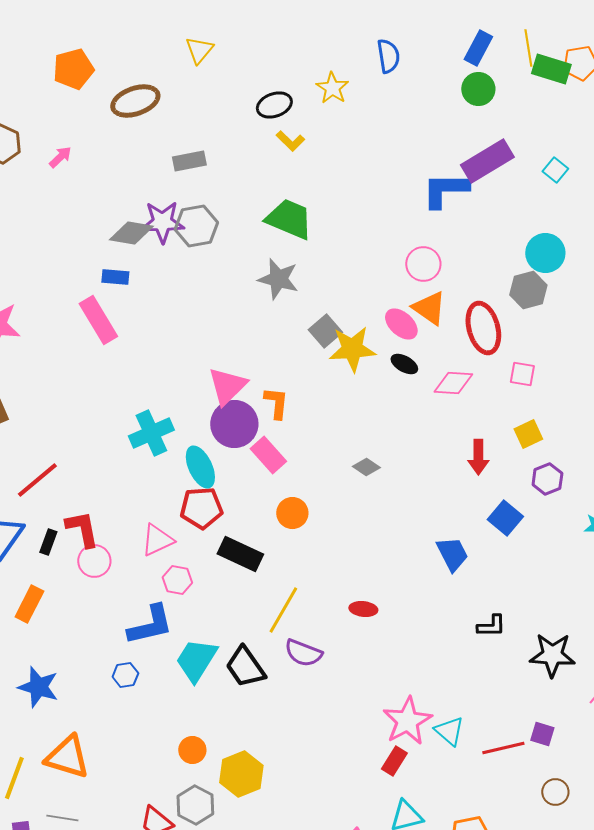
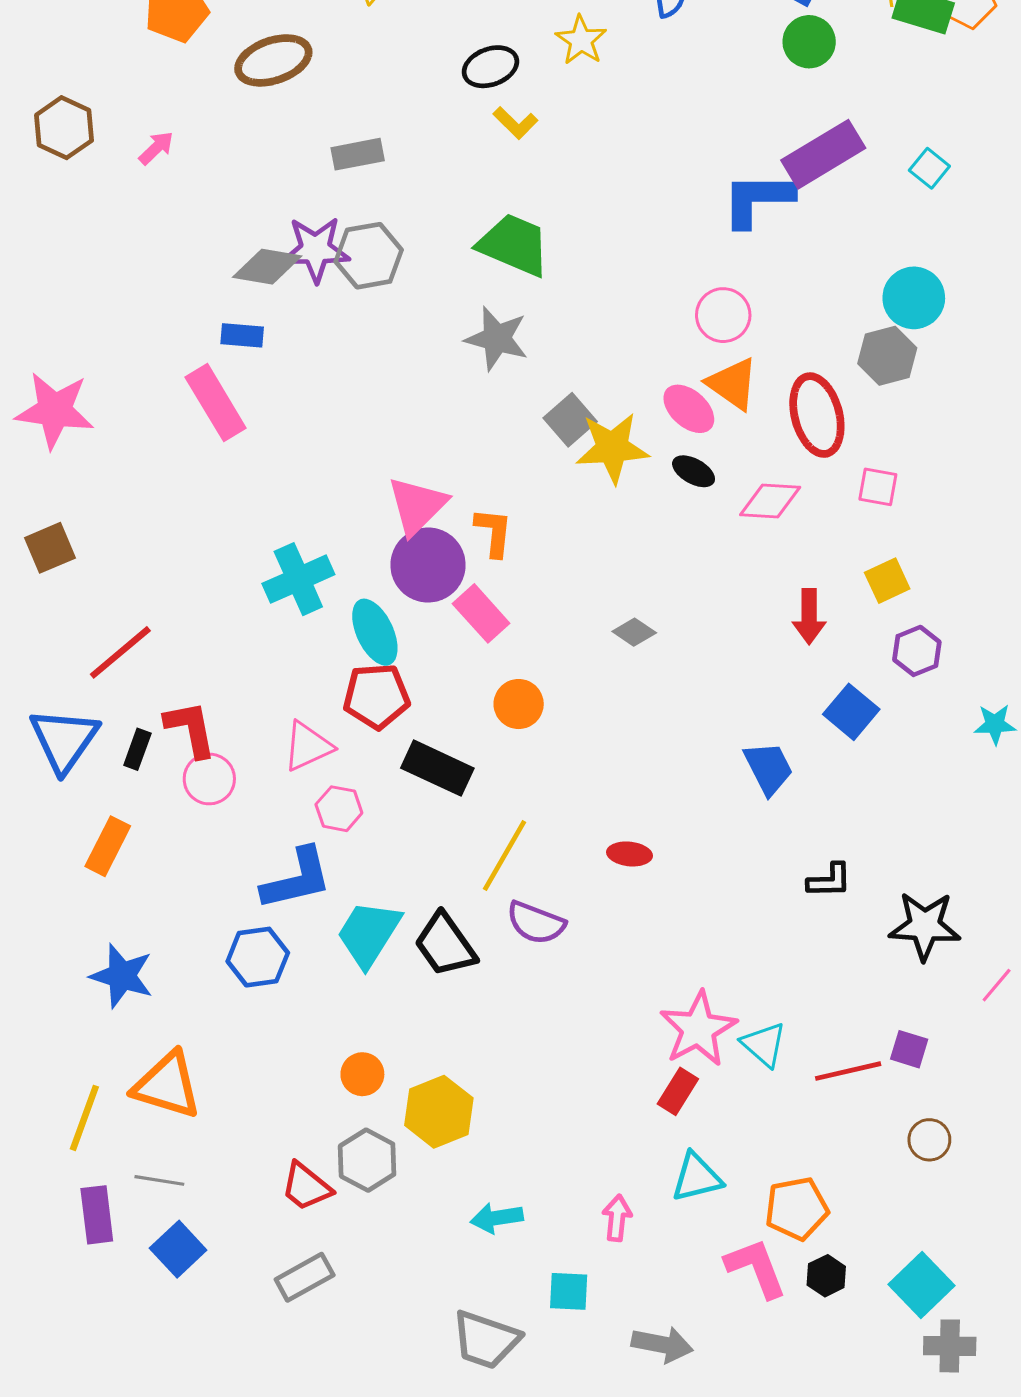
blue hexagon: (125, 675) -> (258, 957), size x1.5

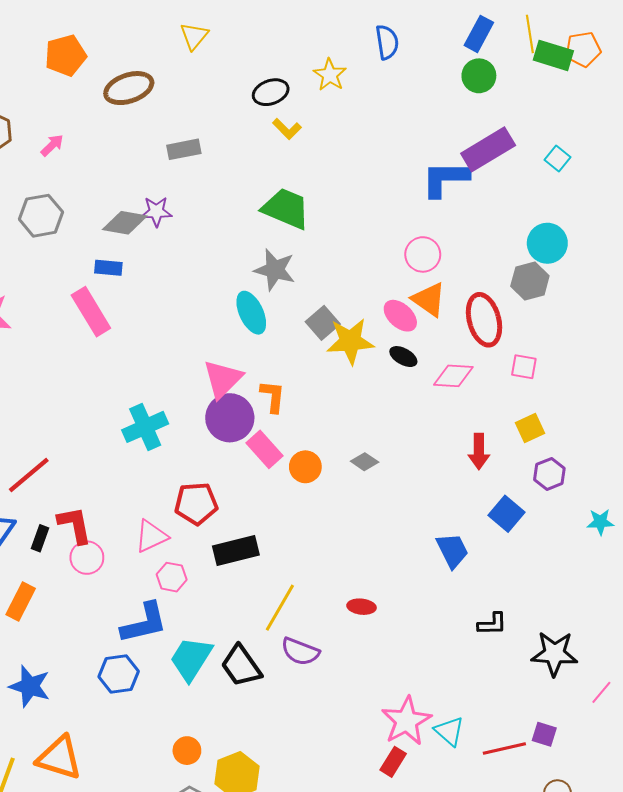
purple star: (316, 249) -> (156, 212), size x0.7
gray hexagon: (369, 256) -> (41, 216), moved
cyan ellipse: (375, 632) -> (251, 313), moved
orange circle: (519, 704) -> (305, 467), moved
black rectangle: (437, 768) -> (236, 550), turned -39

